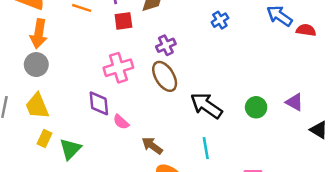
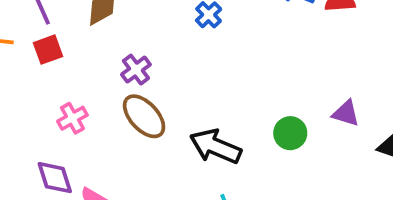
red square: (123, 21) -> (48, 50), moved
pink cross: (118, 68) -> (72, 118), size x0.7

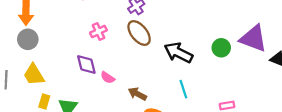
purple triangle: (346, 113) -> (253, 38), size x1.8

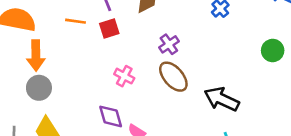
pink cross: (98, 32) -> (124, 76), turned -35
green circle: (221, 48) -> (273, 50), moved

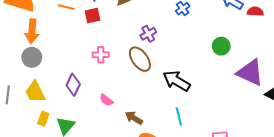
purple cross: (169, 44) -> (148, 34), moved
pink cross: (124, 76) -> (101, 55), turned -35
purple diamond: (111, 116) -> (73, 85), moved, turned 35

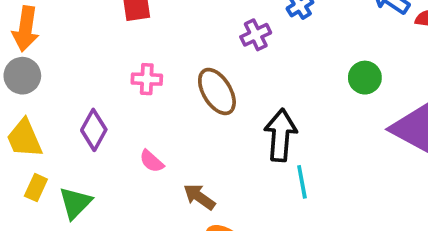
purple cross: (148, 34) -> (256, 35), moved
black arrow: (177, 81) -> (281, 135), turned 60
cyan line: (179, 117) -> (302, 182), moved

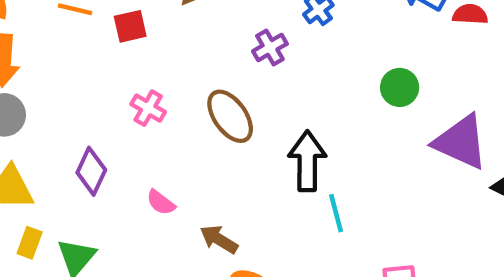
pink cross: (147, 79) -> (148, 108), turned 32

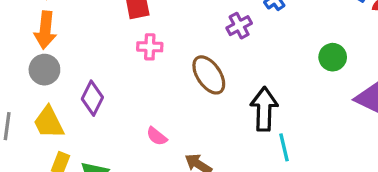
pink cross: (148, 108) -> (150, 47), moved, turned -30
purple diamond: (91, 171) -> (92, 98), moved

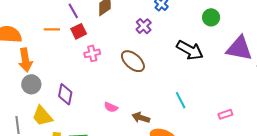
green circle: (333, 57) -> (211, 17), moved
black arrow: (264, 109) -> (190, 50), moved, turned 132
cyan line: (284, 147) -> (181, 100), moved

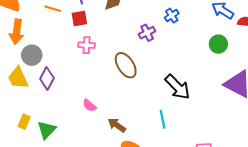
black arrow: (190, 50) -> (177, 87), moved
gray circle: (31, 84) -> (32, 55), moved
yellow trapezoid: (42, 116) -> (18, 78), moved

